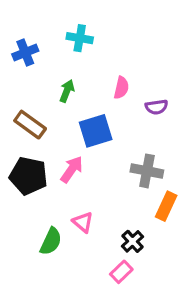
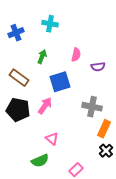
green semicircle: (51, 241) -> (40, 161), moved, turned 42
black cross: (133, 241) -> (106, 151), moved

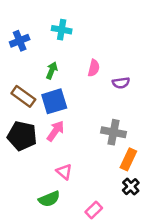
blue square: (60, 82) -> (54, 101), moved

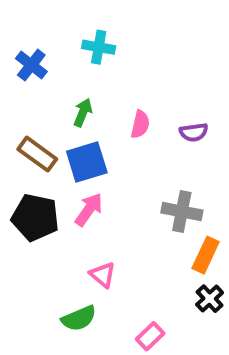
blue cross: (20, 41) -> (31, 65), turned -30
pink semicircle: (94, 68) -> (140, 124), moved

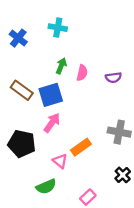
green arrow: (83, 112) -> (61, 66), moved
gray cross: (182, 211) -> (119, 132), moved
black pentagon: (35, 217) -> (22, 144), moved
orange rectangle: (206, 255) -> (81, 147), moved, turned 30

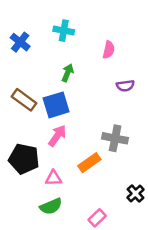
pink semicircle: (82, 73) -> (109, 50), moved
gray cross: (119, 132) -> (115, 138), moved
pink triangle: (60, 161) -> (53, 178), moved, turned -42

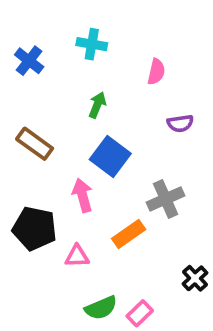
blue square: (56, 105) -> (110, 157), moved, turned -36
pink arrow: (57, 136) -> (83, 195), turned -50
gray cross: (115, 138) -> (166, 199), turned -35
green semicircle: (51, 206) -> (101, 308), moved

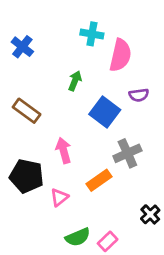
cyan cross: (92, 44) -> (92, 34), moved
pink semicircle: (156, 72) -> (120, 55), size x1.6
blue square: (110, 157) -> (105, 112), moved
pink triangle: (77, 256) -> (59, 197), turned -36

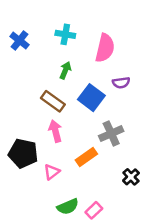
cyan cross: (92, 34) -> (65, 34), moved
brown rectangle: (27, 111) -> (53, 101), moved
black cross: (150, 214) -> (131, 177), moved

